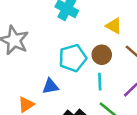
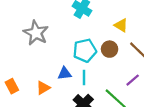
cyan line: (100, 82) -> (84, 78), moved

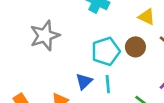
gray star: (36, 33) -> (45, 36), turned 30
blue triangle: (65, 73) -> (84, 81), turned -32

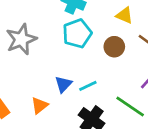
cyan pentagon: (106, 51) -> (77, 33), moved
cyan line: (108, 84) -> (88, 86), turned 72

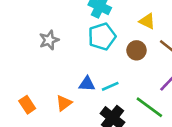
gray star: (21, 39) -> (49, 40), size x0.7
blue triangle: (63, 84) -> (87, 84), turned 48

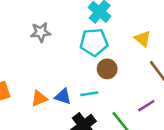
brown circle: (137, 50) -> (107, 69), moved
blue triangle: (87, 84) -> (63, 97), moved

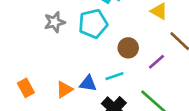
cyan pentagon: (94, 42) -> (93, 24), moved
purple line: (146, 106) -> (156, 62), moved

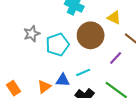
cyan pentagon: (93, 24) -> (57, 45), moved
brown circle: (128, 48) -> (91, 35), moved, size x1.6

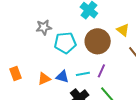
purple line: (116, 58) -> (101, 71), moved, turned -32

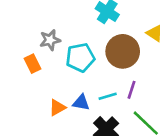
orange rectangle: (16, 73) -> (33, 64), moved

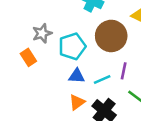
blue triangle: (81, 103) -> (77, 76), moved
orange triangle: (57, 108) -> (77, 102), moved

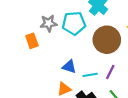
cyan pentagon: (72, 46) -> (74, 23), moved

